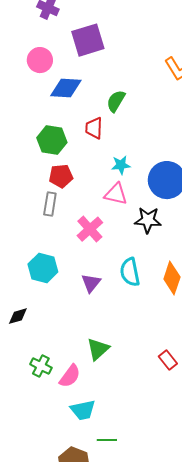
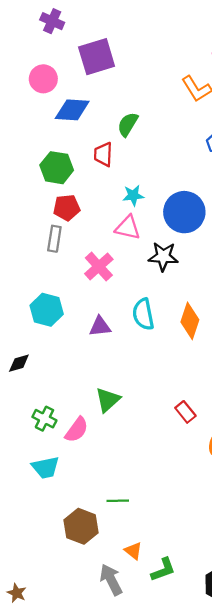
purple triangle: (91, 283) -> (100, 326), turned 45
cyan trapezoid: (83, 410) -> (46, 467), moved

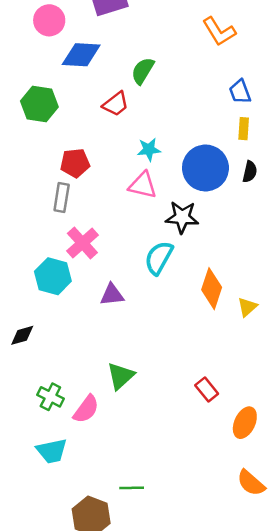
red trapezoid: (103, 154) -> (116, 104), turned -130
green hexagon: (57, 168) -> (39, 104), moved
pink cross: (99, 266) -> (82, 243), moved
cyan semicircle: (143, 314) -> (159, 258), moved, turned 40

